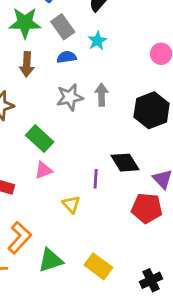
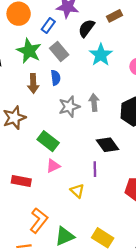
green star: (25, 23) -> (29, 51), turned 30
cyan star: (97, 41) -> (101, 55), moved, size x1.5
blue semicircle: (67, 57) -> (56, 78), moved, turned 96
black diamond: (125, 163) -> (108, 145), moved

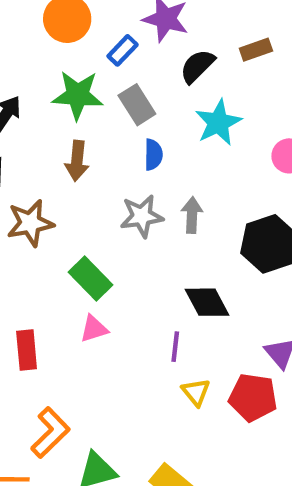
green star: (29, 51) -> (78, 95), turned -30
blue semicircle: (56, 78) -> (153, 155), moved
red rectangle: (21, 181) -> (27, 350), turned 66
yellow triangle: (77, 191) -> (196, 392), moved

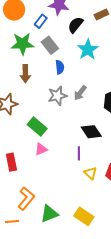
gray arrow: (192, 215) -> (80, 93), turned -140

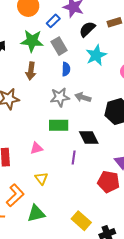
gray arrow: (80, 93) -> (83, 97), turned 63
green rectangle: (37, 127) -> (59, 125), moved, turned -48
yellow triangle: (90, 173) -> (41, 178), moved
yellow rectangle: (84, 216) -> (81, 221), moved

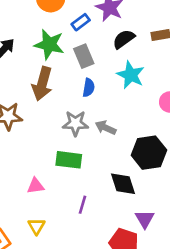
cyan star: (96, 55) -> (131, 75), turned -30
brown arrow: (31, 71) -> (42, 84), size x1.4
black diamond: (89, 137) -> (123, 184), moved

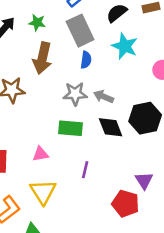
green star: (49, 44) -> (37, 23), moved, size x0.6
gray rectangle: (84, 56) -> (80, 31), size x1.4
black diamond: (123, 184) -> (111, 127), moved
yellow triangle: (36, 226) -> (43, 192), size x1.6

